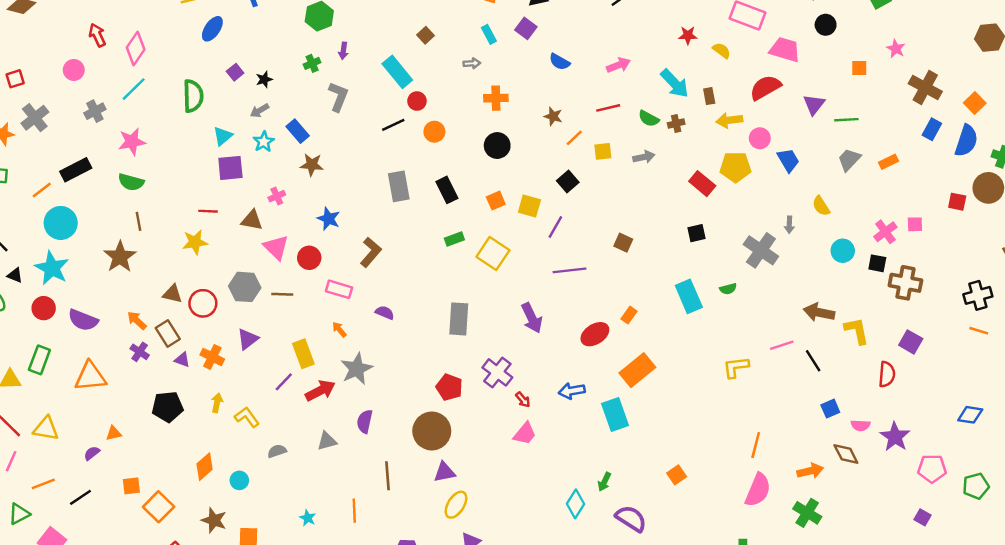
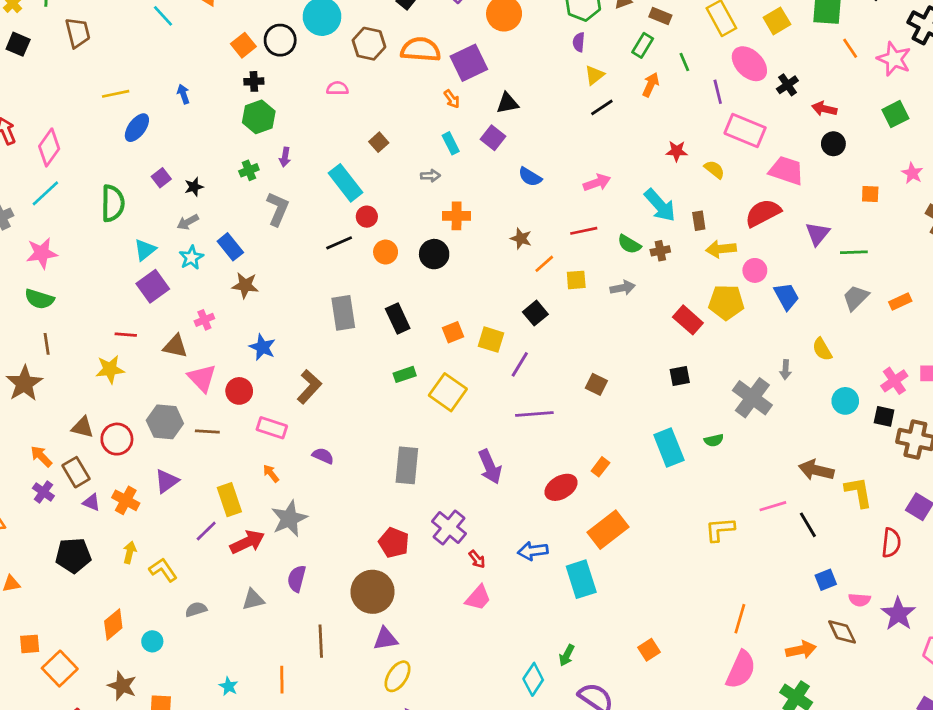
black circle: (497, 146) -> (434, 254), moved
purple square: (230, 168) -> (153, 286), turned -32

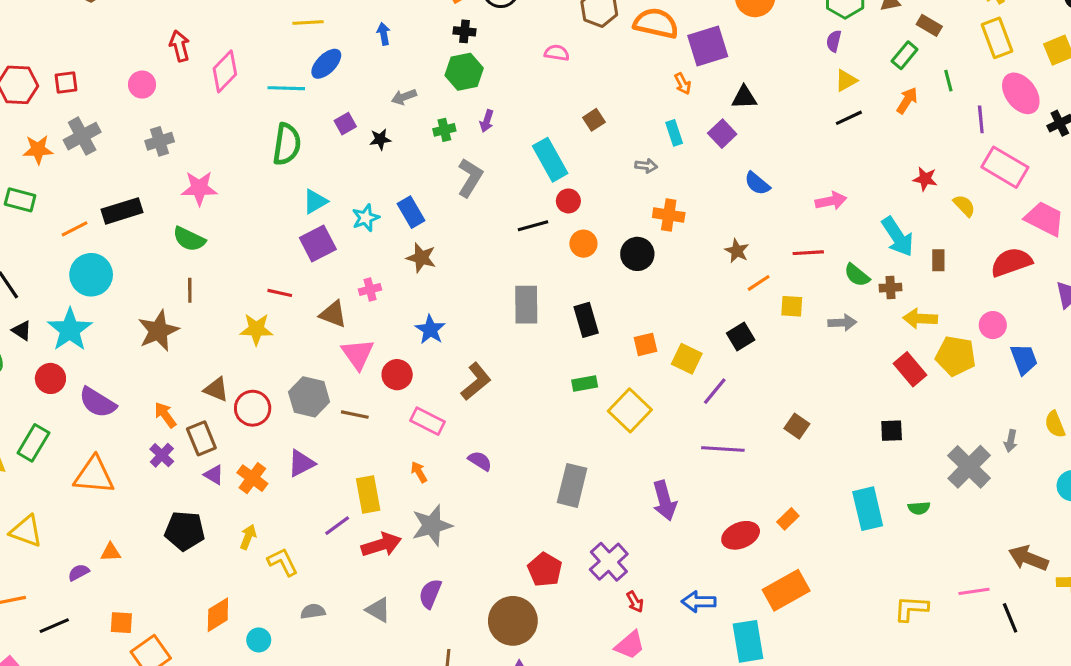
cyan line: (45, 193) -> (286, 88), moved, turned 36
gray arrow: (188, 222) -> (404, 97), moved
yellow arrow: (721, 249) -> (920, 319), moved
gray triangle: (253, 600) -> (378, 610), turned 35

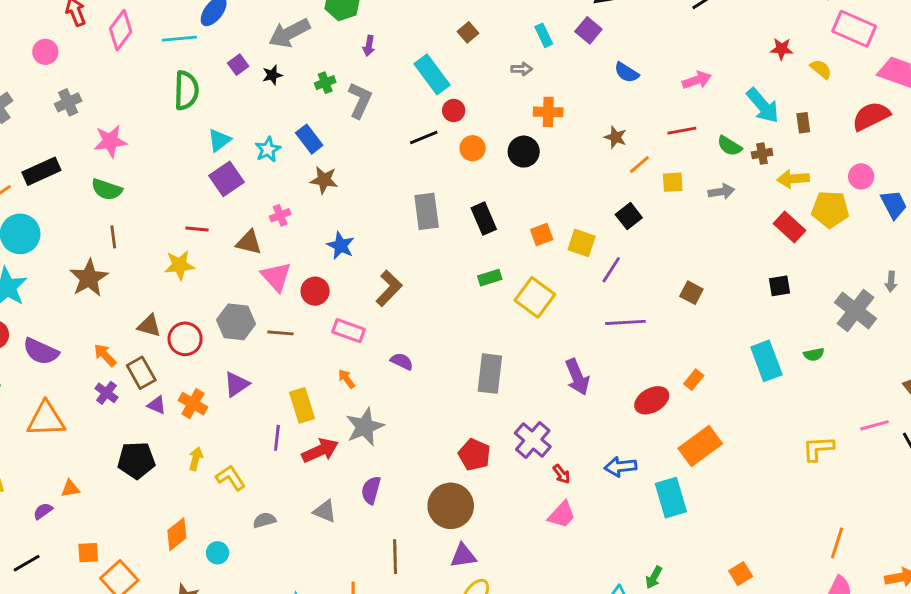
gray arrow: (404, 97) -> (289, 33), size x1.8
green cross: (444, 130) -> (325, 83), moved
purple line: (337, 526) -> (277, 438), turned -40

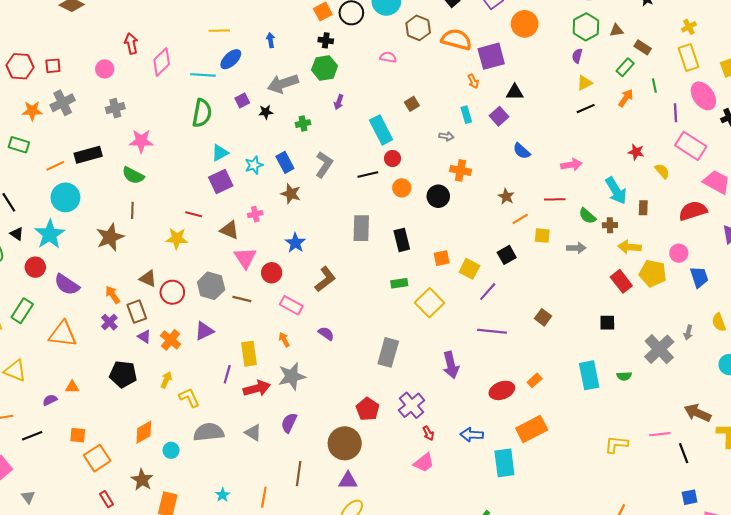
gray L-shape: (360, 100) -> (324, 165), moved
gray semicircle: (264, 520) -> (209, 432), size x1.8

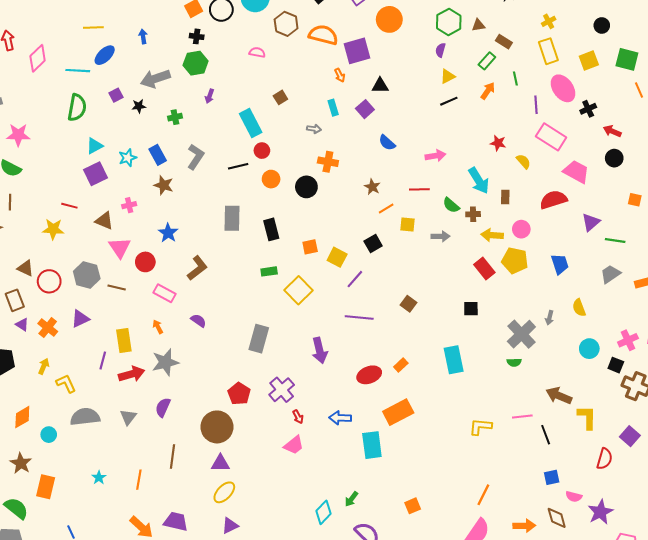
pink circle: (679, 253) -> (521, 229), moved
green semicircle: (624, 376) -> (514, 362), moved
gray triangle: (253, 433) -> (128, 417), turned 36

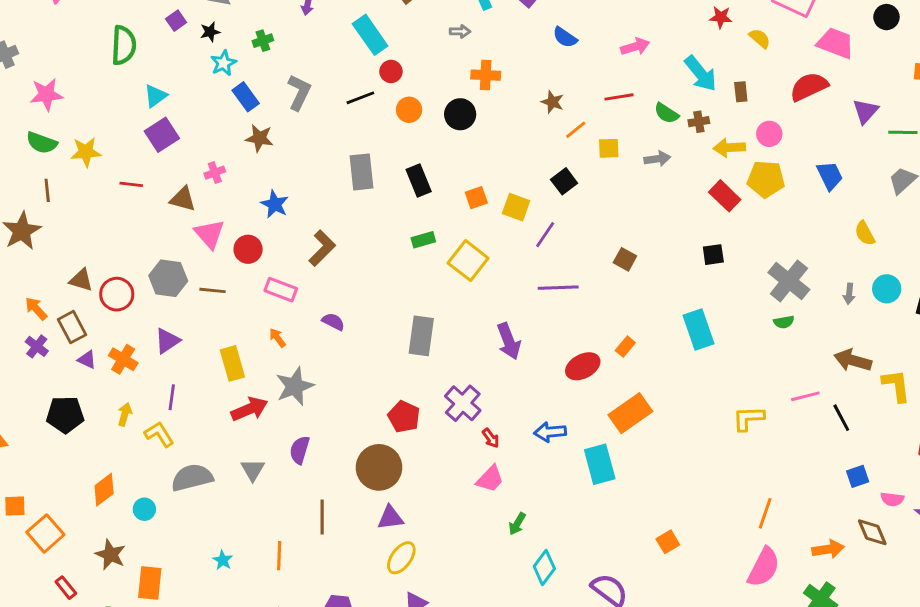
cyan star: (128, 158) -> (223, 63), moved
yellow star: (53, 229) -> (86, 152), moved
gray arrow: (549, 318) -> (849, 294), moved
purple line: (103, 361) -> (172, 397), moved
green arrow: (351, 499) -> (517, 524), moved

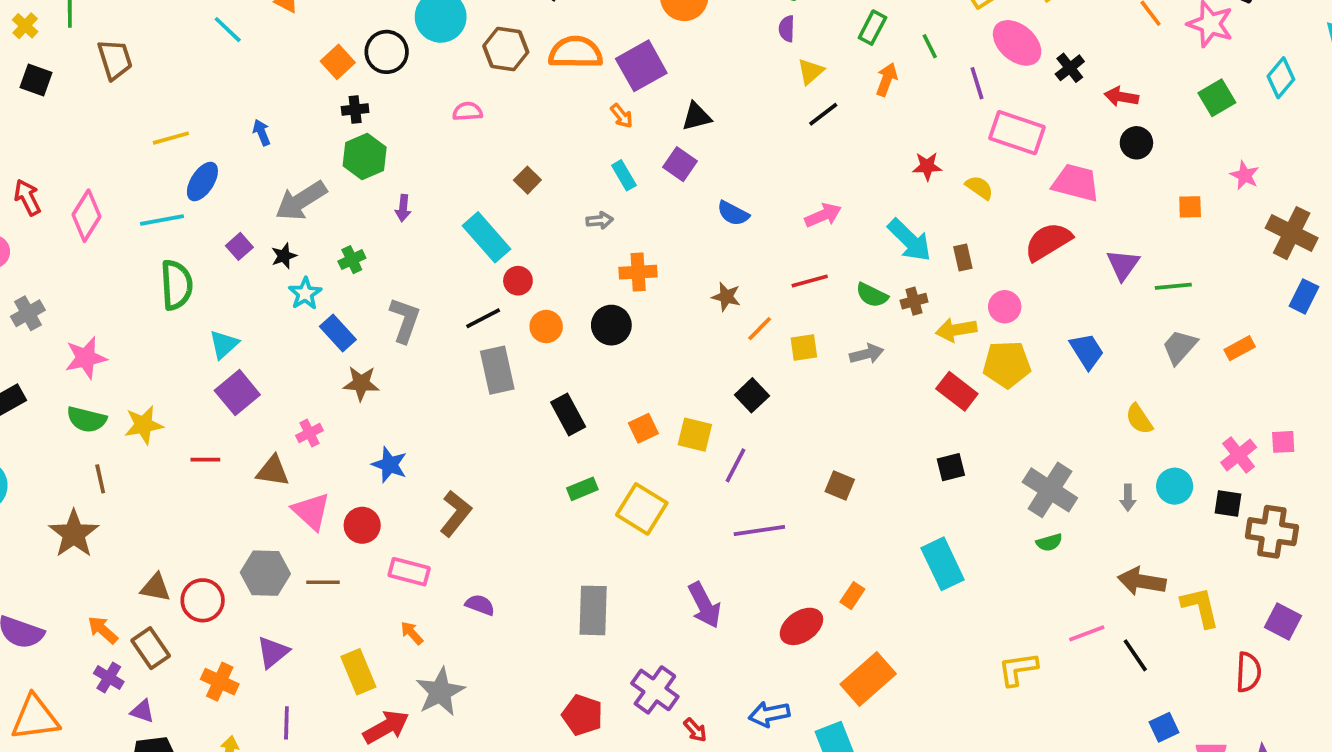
gray rectangle: (362, 172) -> (497, 370), moved
purple triangle: (87, 360) -> (142, 711), moved

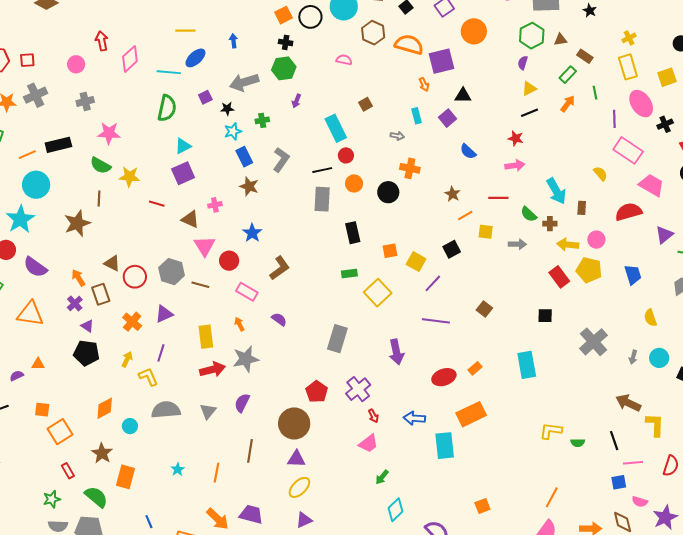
red star: (927, 166) -> (516, 138), moved
green semicircle: (1049, 542) -> (578, 443), moved
pink line: (1087, 633) -> (633, 463), moved

